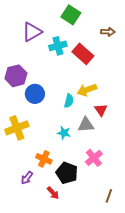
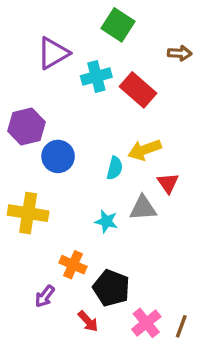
yellow cross: (17, 128) -> (28, 213), turned 30
pink cross: (94, 158) -> (146, 323), moved

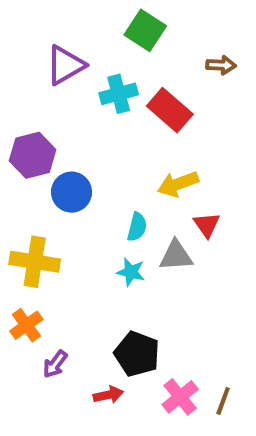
cyan semicircle: (115, 168) -> (137, 227), moved
orange cross: (73, 265) -> (26, 325), moved, turned 30
red arrow: (88, 321) -> (108, 395), turned -60

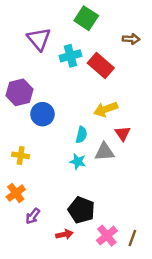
purple triangle: (65, 65) -> (39, 39), turned -40
yellow cross: (35, 262) -> (21, 155), size x0.6

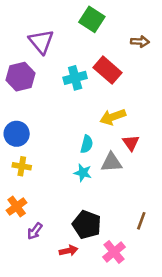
cyan cross: (70, 56) -> (75, 78), moved
purple hexagon: (19, 92) -> (20, 77), moved
blue circle: (42, 114) -> (17, 134), moved
brown line: (132, 238) -> (141, 221), moved

